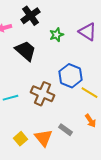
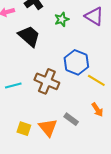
yellow square: (21, 139) -> (24, 129), turned -32

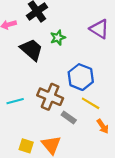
green star: (62, 19) -> (58, 38), moved
yellow line: (96, 80) -> (91, 103), moved
gray rectangle: (71, 119) -> (69, 118), moved

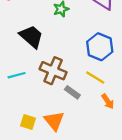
black trapezoid: (32, 50) -> (31, 36), moved
blue hexagon: (81, 77) -> (100, 47), moved

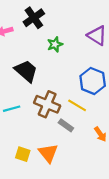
yellow line: (95, 77) -> (77, 105), moved

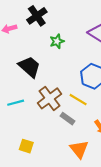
brown cross: (47, 104) -> (49, 98), turned 30
orange triangle: (48, 153) -> (79, 149), moved

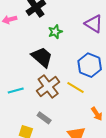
black trapezoid: (29, 67) -> (42, 57), moved
gray rectangle: (67, 119) -> (44, 118), moved

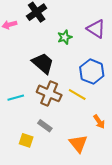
green star: (55, 32) -> (65, 37), moved
brown cross: (48, 86) -> (49, 93), turned -30

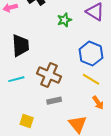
black trapezoid: (43, 63) -> (20, 45), moved, turned 45
yellow line: (77, 95) -> (91, 79), moved
gray rectangle: (45, 126) -> (54, 101), moved, turned -48

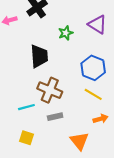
black trapezoid: (20, 45) -> (39, 56), moved
cyan line: (16, 79) -> (26, 107), moved
orange arrow: (98, 103) -> (101, 119), turned -72

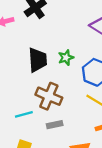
green star: (66, 33) -> (66, 58), moved

